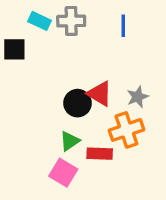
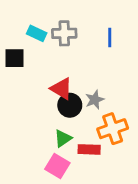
red triangle: (100, 94) -> (61, 89), moved
gray star: (138, 97) -> (95, 100), moved

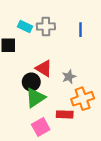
black circle: (70, 105) -> (31, 82), moved
green triangle: (63, 138) -> (35, 98), moved, size x1.5
pink square: (57, 166) -> (41, 127), turned 30

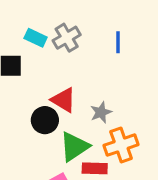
gray cross: (46, 26) -> (67, 38), turned -30
green triangle: (35, 98) -> (74, 147), moved

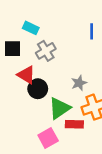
gray cross: (67, 38) -> (46, 51), moved
red triangle: (64, 100) -> (26, 75), moved

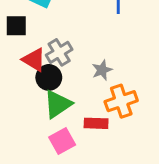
gray cross: (46, 51) -> (59, 52), moved
green triangle: (59, 108) -> (58, 104), moved

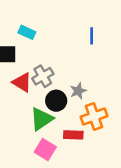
black circle: (49, 77) -> (56, 101), moved
pink square: (62, 141) -> (45, 150), turned -30

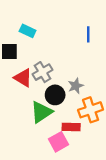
pink square: (45, 150) -> (59, 142), moved, turned 30

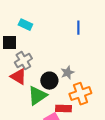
gray cross: (42, 72) -> (23, 61), moved
red triangle: (23, 78) -> (18, 77), moved

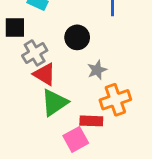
red triangle: (18, 77) -> (45, 74), moved
black circle: (49, 81) -> (77, 37), moved

